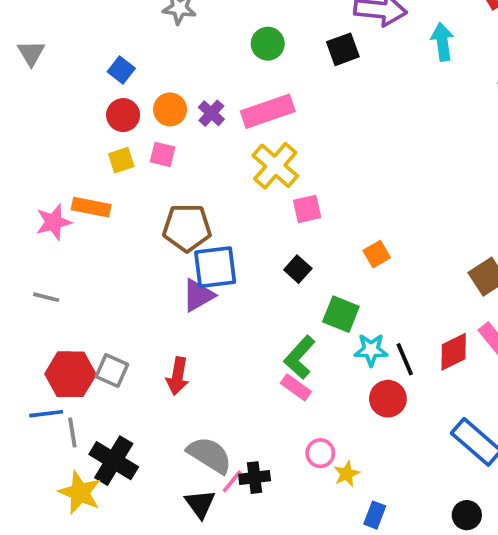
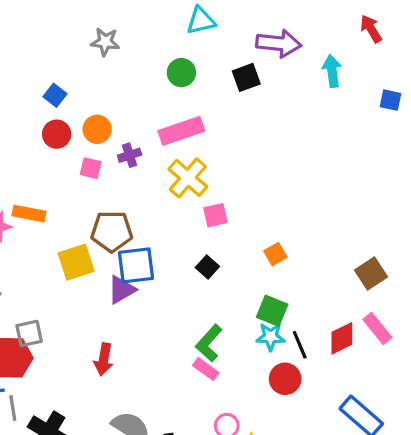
purple cross: (211, 113) -> (130, 155), moved, turned 30
yellow square: (121, 160) -> (76, 262), moved, size x1.6
green square: (341, 314) -> (272, 311), moved
gray square: (112, 370) -> (29, 333), moved, turned -36

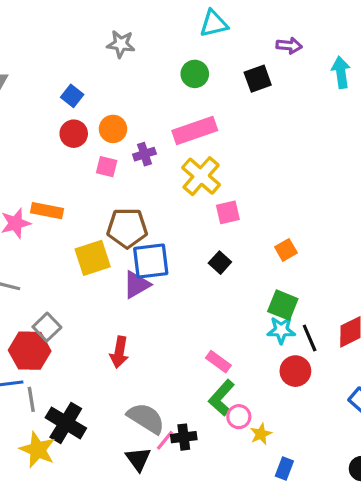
purple arrow: (279, 43) -> (289, 46), size x0.6
gray square: (29, 333) -> (47, 327), turned -32
green L-shape: (209, 343) -> (221, 398), moved

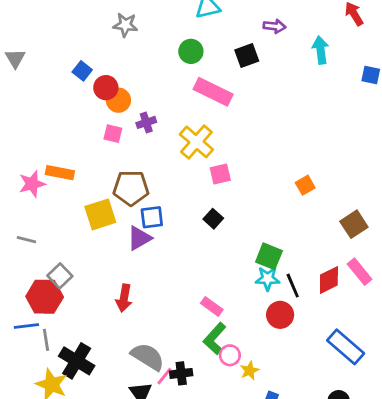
pink rectangle: (195, 130) -> (213, 92), moved, turned 45
red circle: (74, 134) -> (106, 88), moved
orange square: (286, 250) -> (305, 185), moved
blue square: (151, 261) -> (152, 217), size x0.7

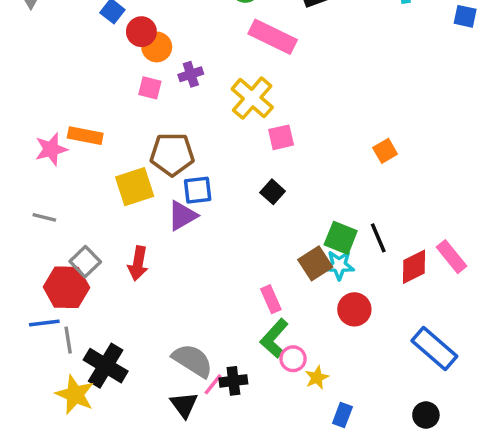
brown square: (354, 224) -> (315, 263), moved
black line: (293, 286) -> (378, 238), moved
red arrow: (124, 298) -> (138, 263), moved
pink rectangle: (212, 306) -> (271, 299), turned 30

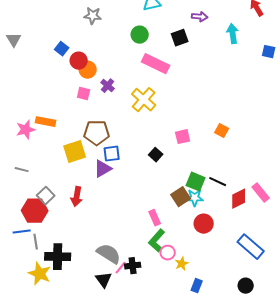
purple cross: (191, 74) -> (108, 86), turned -32
pink square: (281, 137) -> (183, 137), moved
orange square: (385, 151) -> (222, 131), turned -32
black line: (378, 238) -> (218, 182), turned -42
black cross: (106, 366) -> (58, 257), turned -30

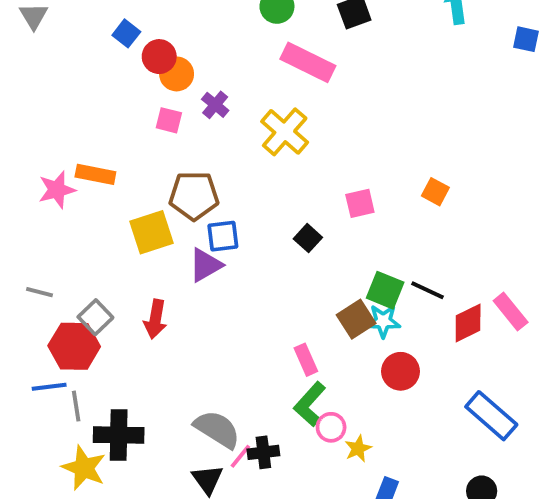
gray line: (22, 170) -> (39, 292), moved

